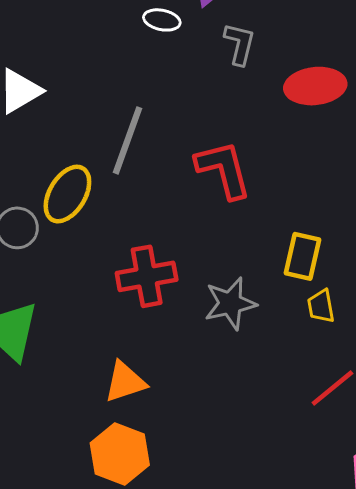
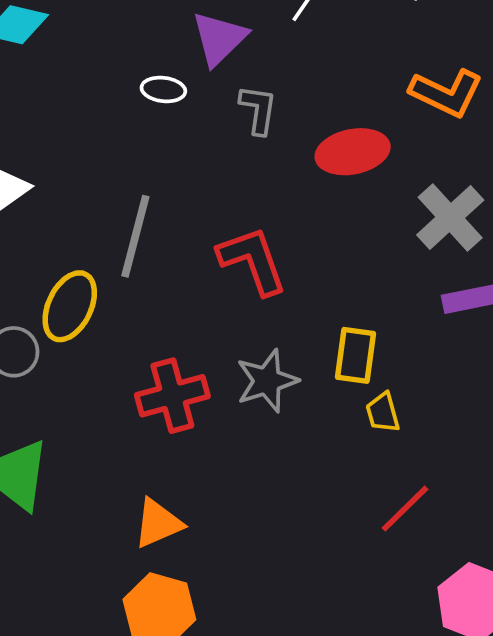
gray star: (230, 303) -> (267, 381), moved

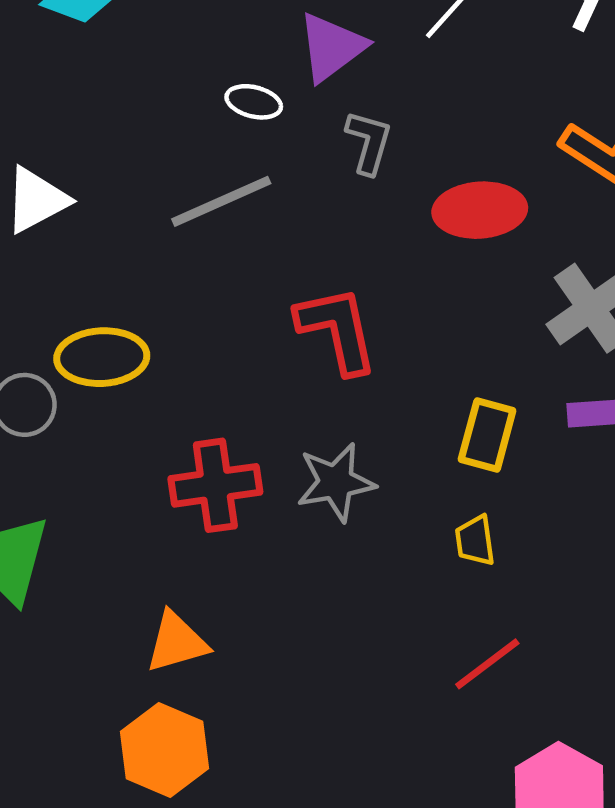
gray line: (135, 236) -> (221, 201), moved, turned 44
yellow ellipse: (70, 306) -> (102, 357), turned 54
yellow rectangle: (356, 355) -> (487, 435), moved

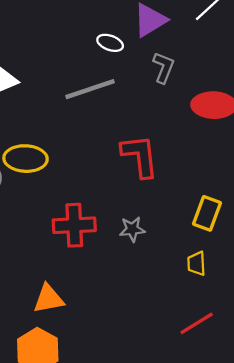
gray star: (336, 482) -> (132, 229), size x0.7

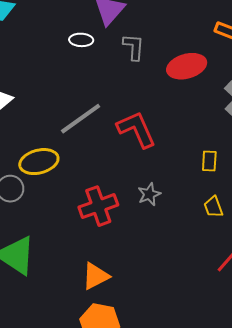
gray line: (90, 89) -> (81, 119), moved
yellow rectangle: (207, 213) -> (209, 161), size x0.7

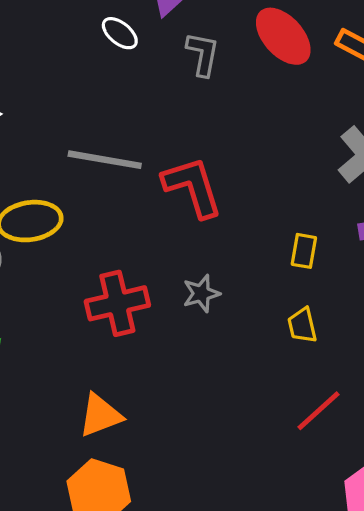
white ellipse: (81, 40) -> (120, 33), turned 30
red ellipse: (187, 66) -> (283, 36), moved, turned 57
gray line: (81, 119) -> (105, 160), turned 39

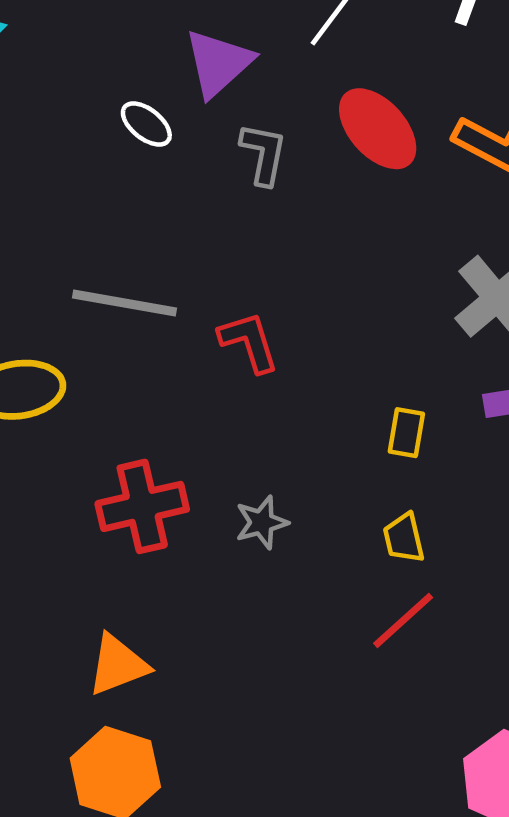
red L-shape: (193, 187) -> (249, 342), size x0.7
gray star: (201, 293) -> (262, 522), moved
red line: (319, 411) -> (403, 620), moved

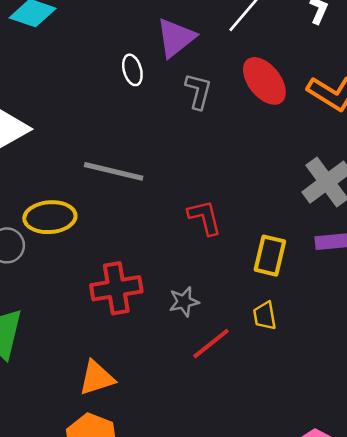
white ellipse: (146, 124) -> (132, 70), turned 32
red L-shape: (249, 342) -> (205, 217), moved
yellow rectangle: (406, 433) -> (270, 256), size x1.4
red line: (403, 620) -> (211, 344), moved

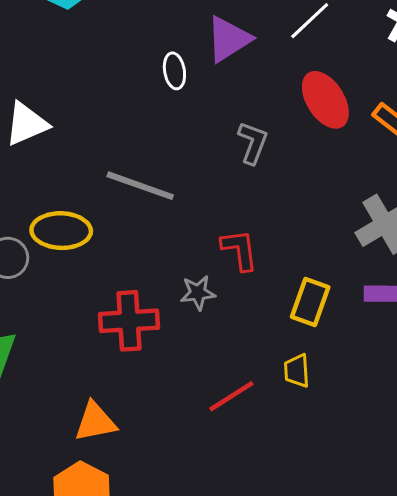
gray L-shape: (198, 91) -> (253, 143), moved
gray star: (184, 302) -> (198, 293), moved

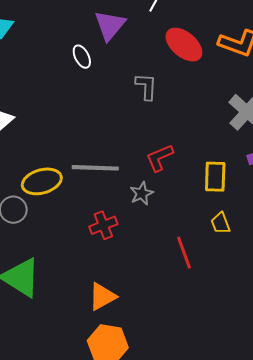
gray line: (140, 186) -> (95, 168), moved
red L-shape: (240, 250) -> (160, 158), turned -88
red cross: (129, 321) -> (103, 225), size x0.7
red line: (231, 396) -> (184, 253), turned -60

